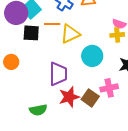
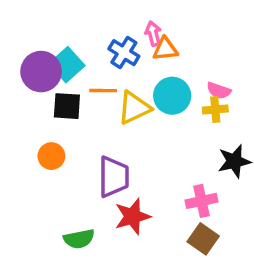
cyan circle: (92, 56) -> (172, 96), moved
orange circle: (11, 62) -> (51, 156), moved
brown square: (90, 98) -> (203, 239), moved

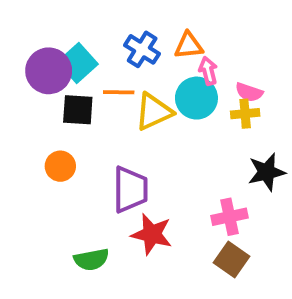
pink arrow: (153, 34) -> (208, 71), moved
red star: (132, 216) -> (152, 234), turned 30

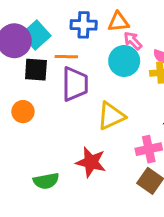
blue cross: (142, 49) -> (84, 25), turned -30
pink arrow: (208, 71) -> (133, 41), turned -30
yellow triangle: (154, 112) -> (111, 116), moved
purple trapezoid: (130, 189) -> (75, 84), moved

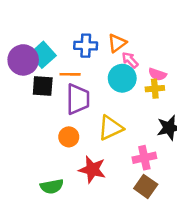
orange triangle: (118, 22) -> (117, 43), turned -30
orange circle: (23, 112) -> (69, 137), moved

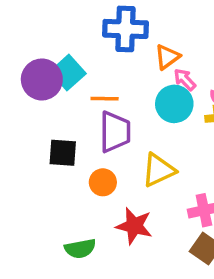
blue cross: (86, 46) -> (125, 29), moved, size x1.4
black square: (43, 86) -> (63, 153), moved

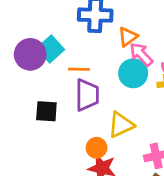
pink arrow: (185, 79) -> (141, 54), size x1.4
orange circle: (103, 182) -> (97, 148), moved

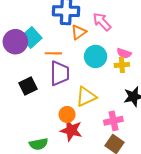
orange triangle: (128, 37) -> (79, 32), moved
pink arrow: (141, 54) -> (102, 22), moved
black square: (46, 111) -> (28, 86), turned -30

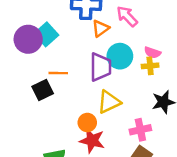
orange line: (53, 53) -> (58, 73), moved
purple trapezoid: (60, 73) -> (101, 67), moved

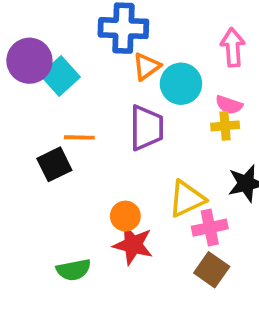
pink arrow: (127, 16) -> (233, 47), moved, turned 40
purple circle: (28, 39) -> (29, 61), moved
cyan circle: (120, 56) -> (181, 84), moved
yellow triangle: (109, 102) -> (187, 199), moved

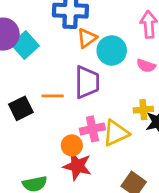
yellow cross: (225, 126) -> (143, 110), moved
orange line: (79, 137) -> (53, 96), moved
pink cross: (210, 228) -> (92, 129), moved

